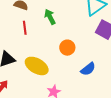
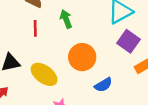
orange circle: (67, 48) -> (82, 57), size x1.5

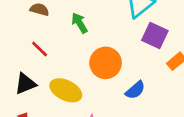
red line: (35, 28) -> (40, 49), moved, turned -35

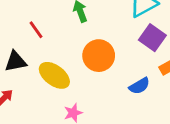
blue semicircle: (135, 90) -> (139, 86), moved

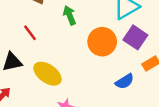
orange circle: (99, 56) -> (102, 42), moved

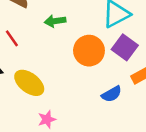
green arrow: (70, 15) -> (55, 21), turned -78

